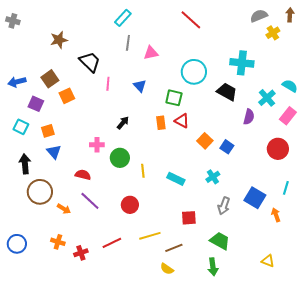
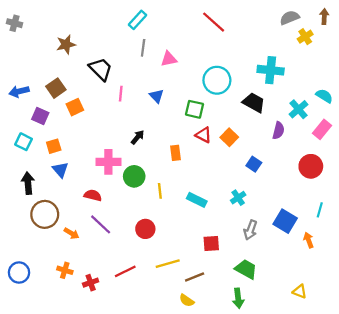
orange rectangle: (161, 123) -> (176, 153), moved
orange square: (205, 141) -> (229, 137), moved
pink cross: (97, 145) -> (108, 162), size x1.5

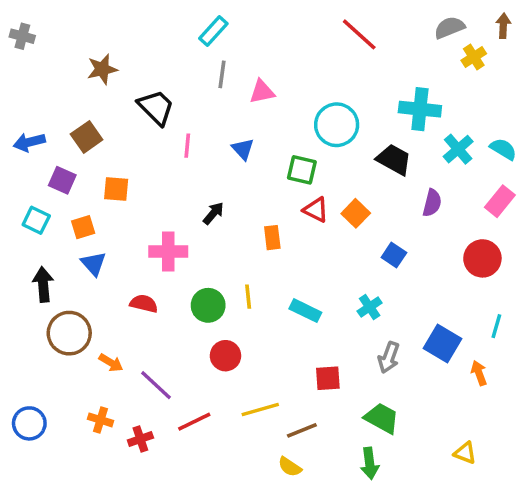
red line: (214, 22) -> (359, 34), moved
orange square: (75, 107) -> (116, 189), moved, turned 30
cyan cross: (299, 109) -> (458, 149), moved
green circle: (134, 176) -> (208, 305), moved
purple line: (101, 224) -> (156, 385), moved

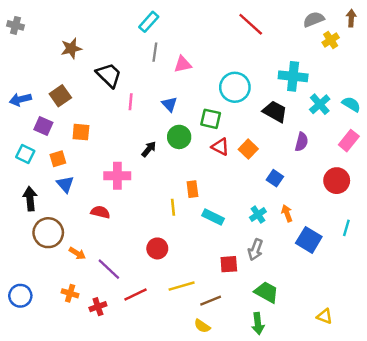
orange rectangle: (272, 238) -> (192, 189), moved
green circle: (208, 305) -> (179, 137), moved
gray arrow: (389, 357) -> (255, 250), moved
orange arrow: (479, 373) -> (287, 213), moved

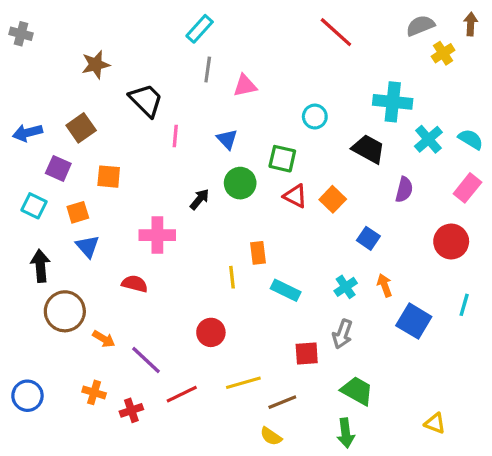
cyan circle: (235, 87) -> (315, 117), size x0.6

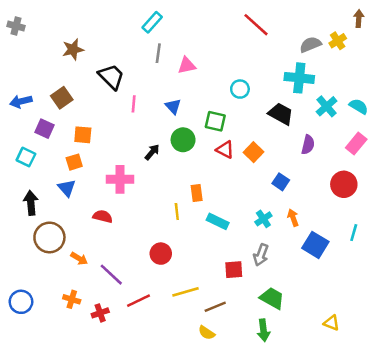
gray semicircle: (420, 26) -> (310, 45), moved
orange square: (78, 212) -> (74, 162), moved

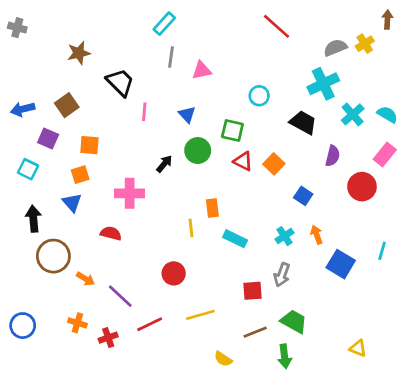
cyan cross: (299, 78) -> (323, 84), turned -32
red circle: (344, 184) -> (362, 187), moved
brown line: (215, 307) -> (255, 332), moved

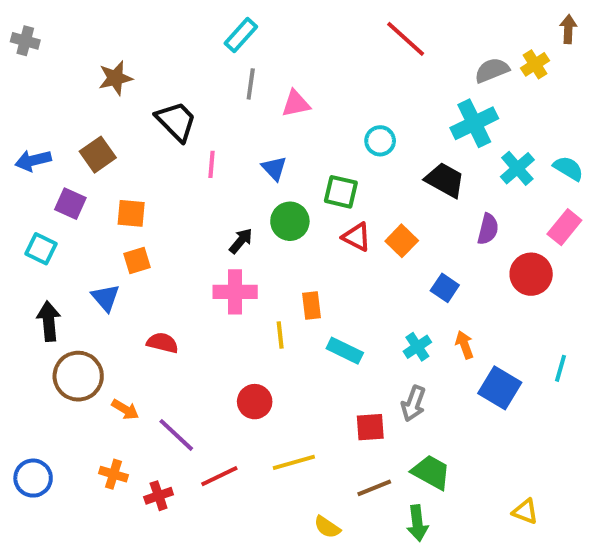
orange square: (80, 175) -> (137, 260), moved
pink cross: (130, 193) -> (235, 292), moved

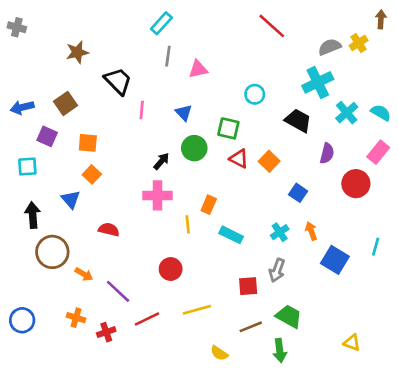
cyan square: (41, 249) -> (27, 167), turned -30
orange square: (137, 260) -> (92, 174), turned -30
orange rectangle: (311, 306) -> (209, 205), turned 30

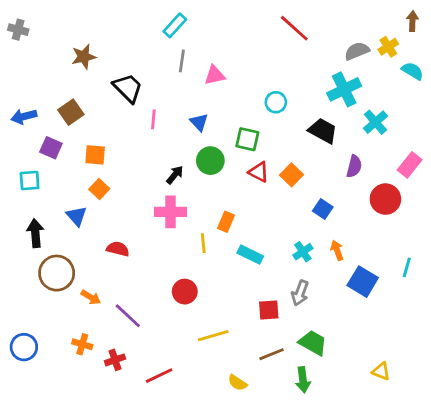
cyan semicircle: (381, 113) -> (412, 71), moved
red line: (147, 319) -> (159, 376), moved

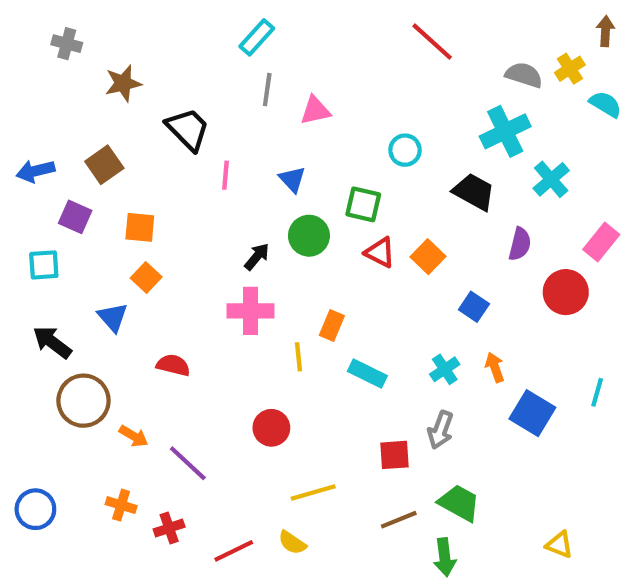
gray cross: (18, 30) -> (67, 44), moved
gray semicircle: (357, 51) -> (524, 75), turned 40
black arrow: (35, 233) -> (52, 342), turned -48
yellow semicircle: (237, 383) -> (292, 543), moved

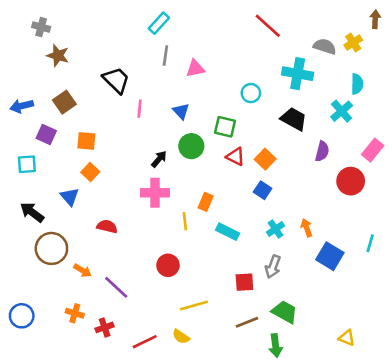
brown star: (123, 83) -> (58, 55), moved, turned 30
cyan semicircle: (605, 104) -> (357, 84), moved, turned 60
cyan cross: (505, 131) -> (298, 74), moved, turned 36
blue square: (474, 307) -> (263, 190), moved

